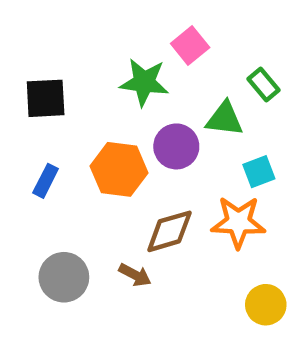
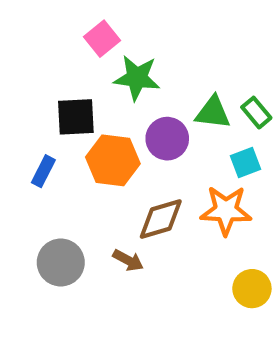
pink square: (190, 46) -> (102, 39), moved
green rectangle: (263, 85) -> (256, 113), moved
black square: (46, 98) -> (76, 117), moved

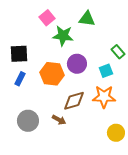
green triangle: (213, 113) -> (87, 19), moved
black square: (76, 117) -> (19, 54), moved
cyan square: (245, 163) -> (106, 71), moved

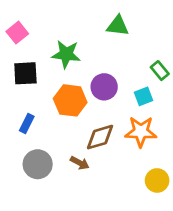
pink square: (47, 18) -> (17, 33), moved
green star: (63, 36) -> (66, 54), moved
blue rectangle: (20, 79) -> (27, 123), moved

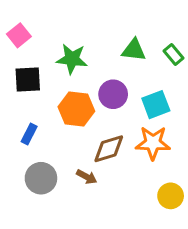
green triangle: (118, 26) -> (134, 50), moved
green rectangle: (160, 71) -> (174, 54), moved
cyan square: (143, 96) -> (156, 105), size x1.4

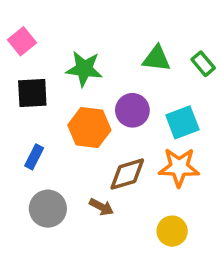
yellow circle: (171, 196) -> (172, 231), moved

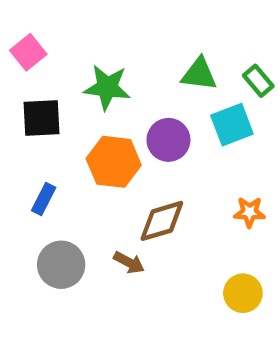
cyan square: (182, 122) -> (232, 125), moved
orange star: (179, 167) -> (249, 212), moved, size x0.6
yellow circle: (172, 231) -> (243, 293), moved

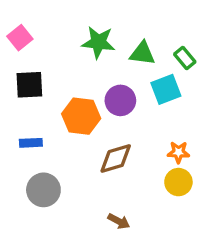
green star: (107, 87) -> (98, 42), moved
blue rectangle: (44, 199) -> (31, 143), turned 60
brown arrow: (129, 263) -> (119, 221), moved
yellow circle: (243, 293) -> (178, 182), moved

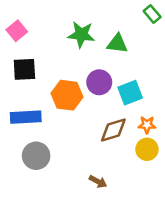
green rectangle: (185, 58) -> (152, 14), moved
cyan square: (166, 89) -> (130, 93), moved
blue rectangle: (31, 143) -> (26, 117), size x1.6
brown diamond: (116, 158) -> (113, 130), moved

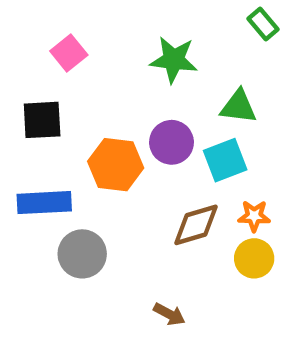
pink square: (17, 31) -> (69, 53), moved
green star: (81, 35) -> (174, 60), moved
green triangle: (117, 44) -> (238, 107), moved
gray circle: (36, 156) -> (82, 254), moved

